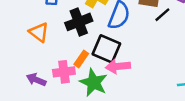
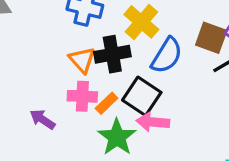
orange triangle: (39, 32) -> (82, 60), moved
pink cross: (64, 72) -> (82, 96), moved

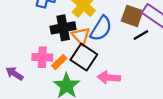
orange triangle: (82, 60) -> (81, 36), moved
pink arrow: (153, 122) -> (109, 78), moved

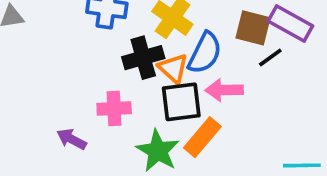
black square: (84, 57) -> (181, 102), turned -35
orange rectangle: (59, 62) -> (202, 137), moved, size x1.5
pink arrow: (109, 78) -> (224, 90), moved

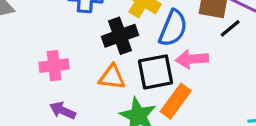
orange triangle: (173, 68) -> (112, 77), moved, turned -32
pink cross: (114, 109) -> (54, 66), moved

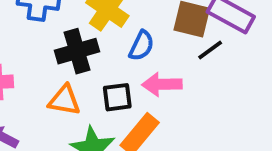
blue semicircle: (173, 28) -> (142, 46), size x0.7
black square: (156, 72) -> (117, 97), size x0.7

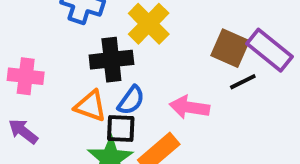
blue semicircle: (142, 46) -> (131, 100), moved
black square: (117, 97) -> (121, 128), moved

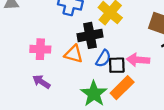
orange triangle: (90, 106) -> (74, 54), moved
black square: (121, 128) -> (117, 65), moved

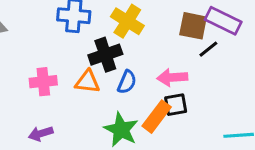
black square: (117, 65) -> (176, 105), moved
purple arrow: (41, 82) -> (41, 134), moved, turned -42

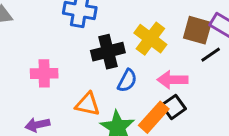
yellow cross: (127, 21) -> (150, 39), moved
orange triangle: (87, 82) -> (88, 104), moved
black square: (176, 105) -> (174, 107), turned -30

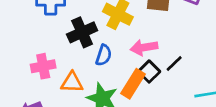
black line: (211, 55) -> (174, 63), moved
pink cross: (44, 73) -> (43, 66), moved

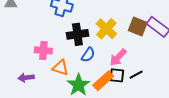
pink arrow: (144, 47) -> (118, 57), turned -54
black square: (149, 72) -> (117, 75), turned 35

